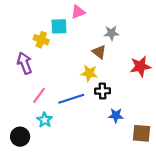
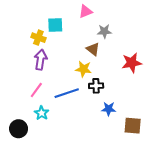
pink triangle: (78, 12) -> (86, 11), moved
purple arrow: (25, 63) -> (41, 60), moved, turned 30

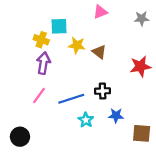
pink triangle: (86, 11) -> (100, 12), moved
gray star: (104, 31) -> (142, 18), moved
yellow star: (83, 69) -> (77, 45), moved
cyan star: (42, 113) -> (86, 120), moved

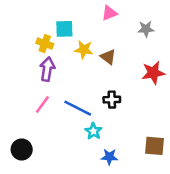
gray star: (142, 18) -> (146, 29), moved
blue line: (71, 99) -> (78, 108), turned 45
blue star: (116, 116) -> (109, 157), moved

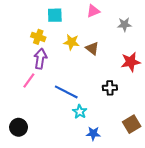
cyan square: (64, 29) -> (55, 15), moved
black cross: (112, 100) -> (110, 88), moved
pink line: (42, 104) -> (29, 81), moved
brown square: (154, 146) -> (132, 124), turned -36

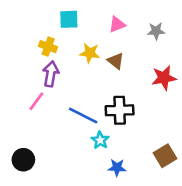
pink triangle: (93, 11) -> (117, 24), moved
black cross: (110, 88) -> (120, 110), moved, size x1.5

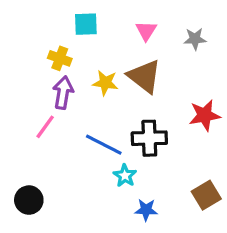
pink triangle: (117, 24) -> (146, 31), turned -36
yellow star: (90, 53) -> (105, 83), moved
brown triangle: (116, 61) -> (144, 76), size x1.6
red star: (164, 78) -> (205, 115), moved

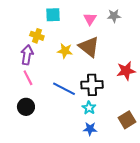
gray star: (195, 39) -> (114, 16), moved
purple arrow: (63, 93) -> (27, 55), moved
pink line: (45, 127) -> (28, 78), turned -63
cyan star: (125, 176) -> (89, 108), moved
black circle: (29, 200) -> (26, 107), moved

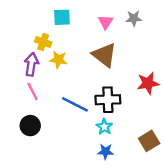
yellow star: (65, 51) -> (58, 60), moved

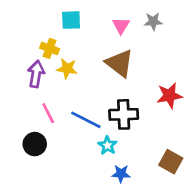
pink line: (33, 91) -> (48, 113), moved
cyan star: (104, 127) -> (107, 145), moved
brown square: (149, 141) -> (171, 162), turned -30

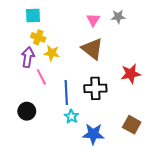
cyan square: (71, 20) -> (33, 16), moved
pink line: (48, 113) -> (41, 77), moved
blue line: (86, 120) -> (66, 92), turned 60
cyan star: (107, 145) -> (71, 116), moved
blue star: (121, 174) -> (93, 134), size x1.5

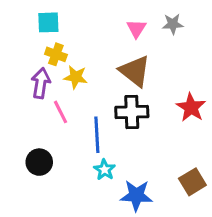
red star: (131, 74) -> (191, 107), turned -30
black cross: (95, 88) -> (132, 112), moved
brown square: (132, 125) -> (192, 182), turned 30

